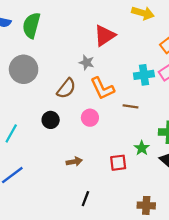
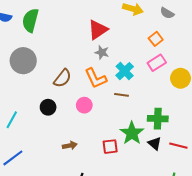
gray star: (87, 63) -> (102, 52), moved
cyan cross: (144, 75) -> (125, 71), moved, turned -36
green star: (142, 148) -> (132, 133), size x1.6

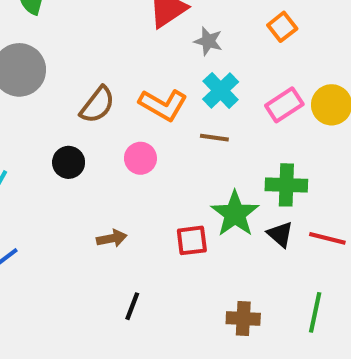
gray star: (102, 52) -> (208, 41), moved
pink rectangle: (157, 63) -> (284, 105), moved
orange L-shape: (96, 78) -> (163, 105), turned -35

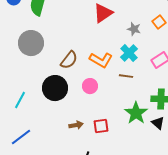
gray star: (208, 41) -> (134, 29), moved
black circle: (69, 162) -> (55, 88), size x1.6
red square: (192, 240) -> (101, 126), moved

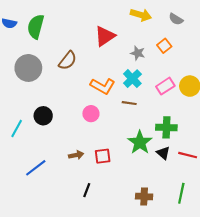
brown semicircle: (69, 60) -> (68, 61), moved
black circle: (55, 88) -> (43, 116), moved, size x0.7
blue line: (21, 137) -> (36, 168), moved

